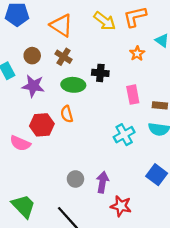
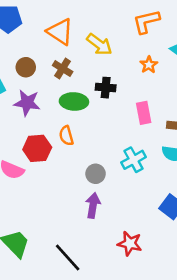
yellow arrow: (105, 21) -> (99, 44), moved
gray circle: (75, 179) -> (96, 174), moved
purple arrow: (103, 182) -> (93, 205), moved

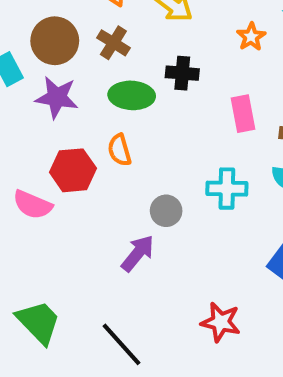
brown circle: (26, 67) -> (55, 41), size x1.5
cyan cross: (134, 160) -> (227, 189), turned 30
purple arrow: (93, 205) -> (138, 253), moved, turned 30

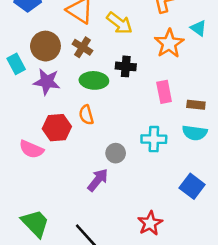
orange star: (251, 37) -> (169, 43), size x1.6
red star: (221, 322) -> (150, 223), turned 30

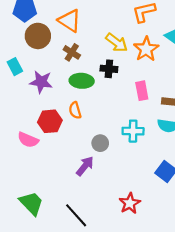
yellow arrow: (119, 23) -> (117, 43), moved
brown circle: (45, 46) -> (38, 36), moved

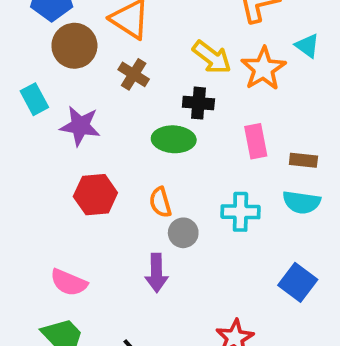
green ellipse: (82, 81) -> (174, 139), moved
orange semicircle: (75, 110) -> (160, 202), moved
pink semicircle: (28, 140) -> (69, 282), moved
purple arrow: (85, 166) -> (157, 273), turned 140

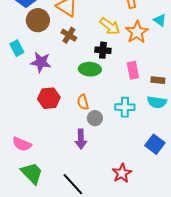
pink semicircle: (69, 282) -> (22, 144), moved

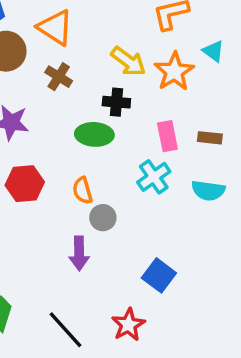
brown rectangle: (158, 80) -> (210, 138), moved
cyan cross: (125, 107) -> (154, 177), moved, turned -36
blue square: (155, 144) -> (159, 275), moved
red star: (122, 173) -> (128, 325), moved

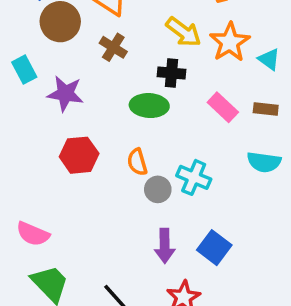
cyan triangle: (213, 51) -> (269, 59), moved
pink rectangle: (167, 136) -> (223, 107), turned -36
cyan cross: (154, 177) -> (194, 177), moved, turned -32
purple arrow: (79, 253) -> (165, 246), moved

